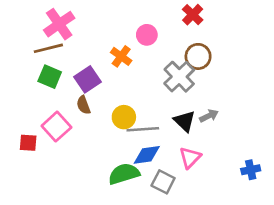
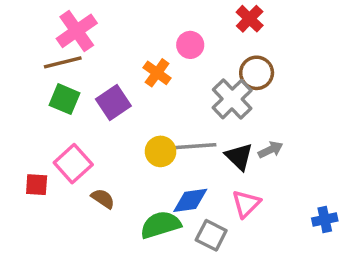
brown semicircle: (83, 105) -> (103, 199), moved, turned 144
gray line: (143, 129) -> (195, 146), moved

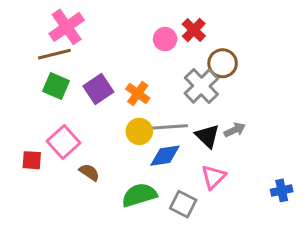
red cross: (250, 19) -> (194, 30), moved
orange cross: (157, 73) -> (138, 94), moved
blue diamond: (190, 200) -> (165, 156), moved

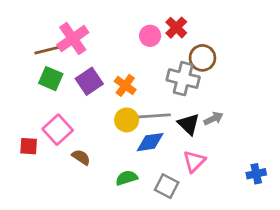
pink cross: (67, 27) -> (73, 39), moved
gray cross: (201, 86) -> (183, 79), turned -32
green semicircle: (139, 195) -> (127, 178), size x0.7

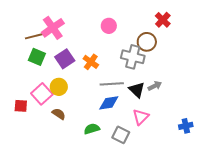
red cross: (176, 28) -> (163, 20), moved
yellow circle: (127, 120) -> (59, 87), moved

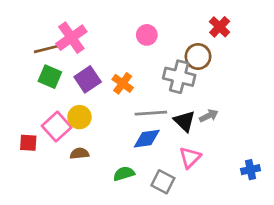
brown semicircle: (59, 114) -> (79, 153), turned -40

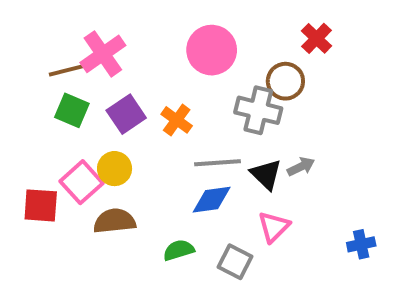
pink circle: (147, 35) -> (212, 50), size x1.6
red square: (28, 143) -> (41, 205), size x1.4
brown semicircle: (79, 153) -> (115, 221), size x1.5

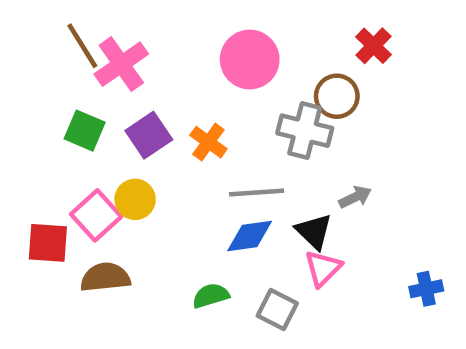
brown line: (70, 70) -> (82, 46), moved, turned 72
black triangle: (266, 174) -> (314, 231), moved
brown semicircle: (115, 221) -> (105, 277), moved

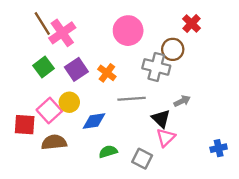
green square: (85, 131) -> (43, 67), turned 30
blue diamond: (250, 236) -> (94, 121), moved

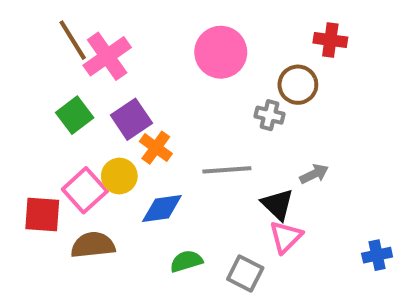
red cross: (192, 24) -> (330, 40), turned -36
gray cross: (156, 67) -> (269, 115), size x0.6
orange cross: (107, 73) -> (156, 148), moved

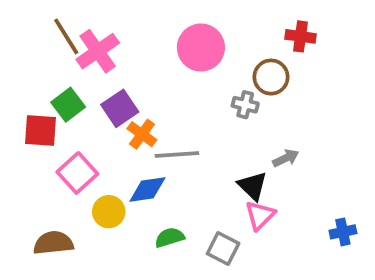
gray line: (227, 170) -> (177, 154), moved
yellow circle: (119, 176) -> (109, 212), moved
red square: (42, 215) -> (40, 130), moved
brown semicircle: (93, 245) -> (53, 243), moved

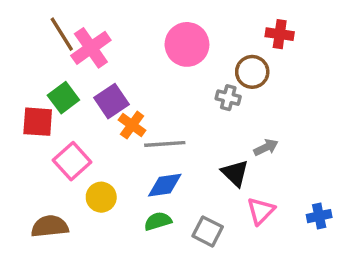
blue diamond: (147, 189) -> (165, 185), moved
pink triangle: (260, 215) -> (261, 211), moved

